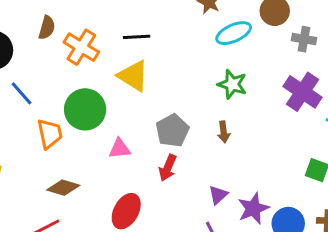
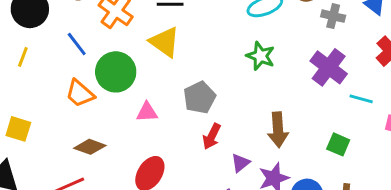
blue line: (22, 93) -> (77, 44), moved
brown arrow: (224, 132) -> (278, 130), moved, size x1.6
orange trapezoid: (50, 134) -> (80, 93), turned 140
red arrow: (168, 168) -> (212, 136), moved

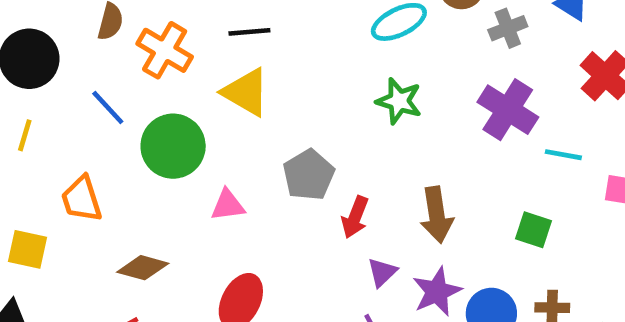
gray cross: (333, 16) -> (508, 28), turned -30
orange trapezoid: (80, 93) -> (82, 199), moved, turned 36
red arrow: (212, 136) -> (355, 217), moved

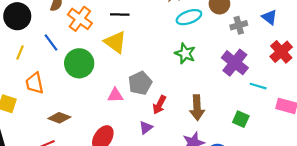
yellow line: (25, 135) -> (20, 53), moved
pink triangle: (228, 205) -> (115, 95), moved
purple triangle: (382, 272) -> (146, 128), moved

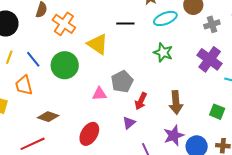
black line: (120, 14) -> (125, 24), moved
blue line: (51, 42) -> (33, 59), moved

